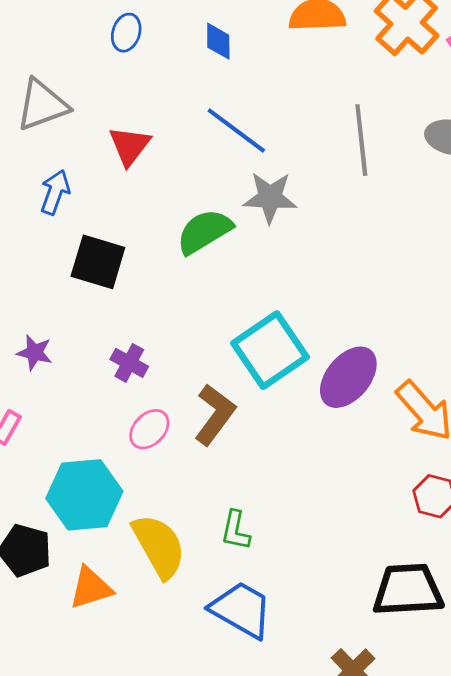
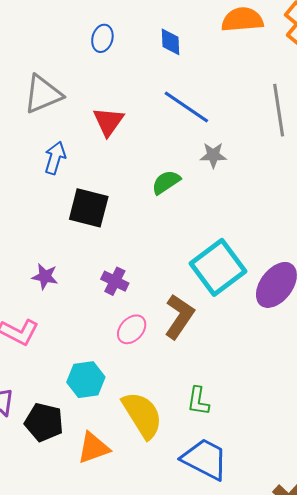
gray star: (270, 198) -> (213, 155), size x0.7
green semicircle: (204, 231) -> (166, 182), size x0.7
cyan hexagon: (84, 495) -> (86, 380), size x0.7

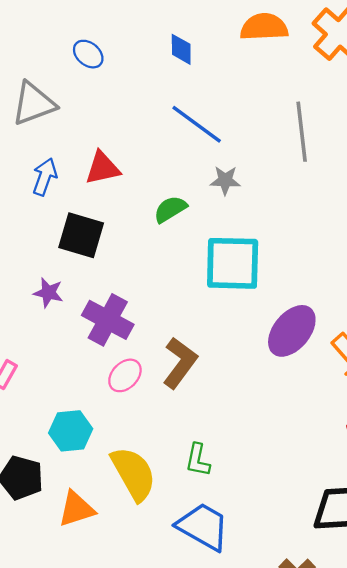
blue ellipse: (102, 38) -> (88, 54), moved, turned -68
red triangle: (108, 122) -> (103, 168), moved, turned 40
cyan square: (218, 267) -> (233, 263), moved, turned 36
purple star: (45, 276) -> (48, 293), moved
purple cross: (115, 281) -> (108, 320), size x1.6

